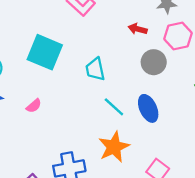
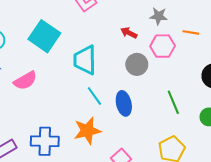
cyan trapezoid: (95, 69) -> (85, 60), size x1.4
pink semicircle: (34, 106) -> (25, 81), size x1.6

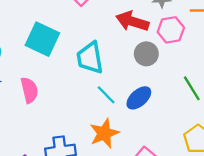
red arrow: (129, 33) -> (132, 21), size x1.8
pink semicircle: (25, 81) -> (29, 90), turned -65
blue ellipse: (124, 103) -> (139, 98), turned 70

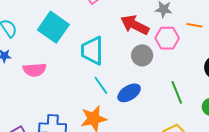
pink semicircle: (29, 90) -> (35, 70), turned 90

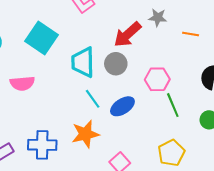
red arrow: (135, 25) -> (127, 34), turned -68
pink hexagon: (167, 38) -> (157, 79), moved
gray circle: (142, 55) -> (116, 64), moved

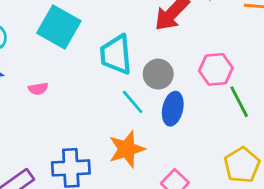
gray circle: (116, 64) -> (158, 74), moved
pink semicircle: (22, 83) -> (38, 89), size x0.6
blue ellipse: (122, 106) -> (173, 109), turned -40

